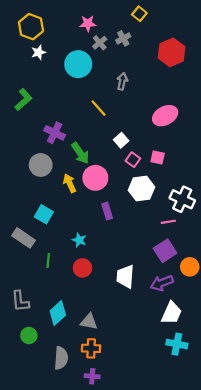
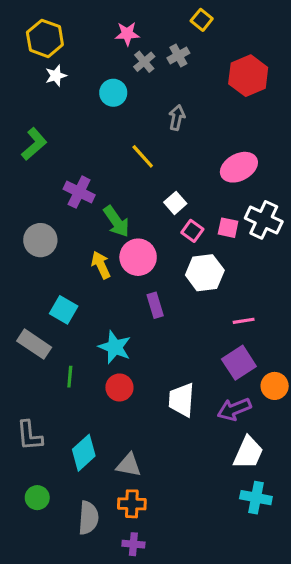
cyan circle: (78, 64) -> (113, 93), size x0.7
gray circle: (41, 165) -> (40, 240), moved
white cross: (182, 199) -> (264, 220), moved
cyan star: (79, 240) -> (115, 347), size x1.5
green circle: (29, 335) -> (37, 498), moved

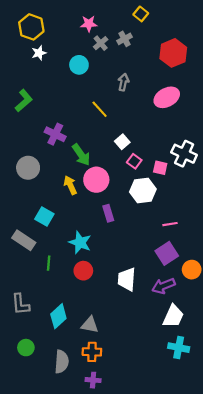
pink ellipse: (239, 167) -> (167, 97), moved
pink square: (228, 228) -> (160, 168), moved

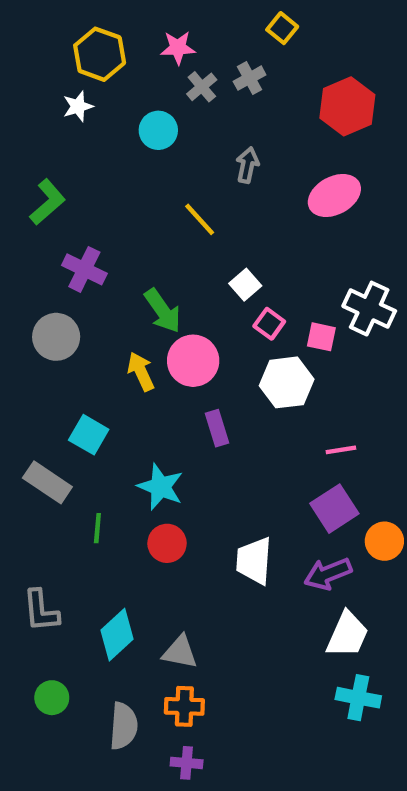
yellow hexagon: (31, 27) -> (100, 54), moved
purple cross: (55, 134) -> (84, 269), moved

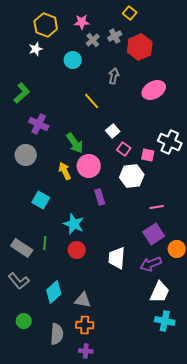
red hexagon: (347, 106) -> (140, 47), moved
gray rectangle: (47, 482) -> (22, 248), moved
gray L-shape: (41, 611) -> (19, 281), turned -35

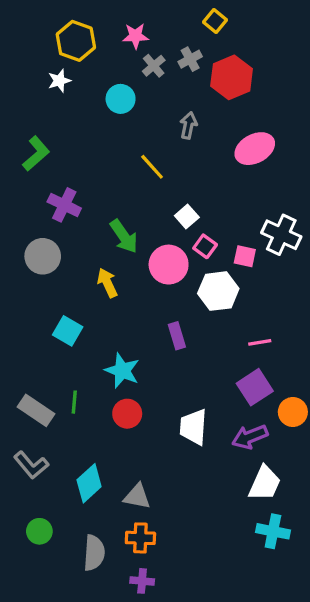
pink circle: (89, 166) -> (169, 265), moved
purple rectangle: (100, 197) -> (177, 336), moved

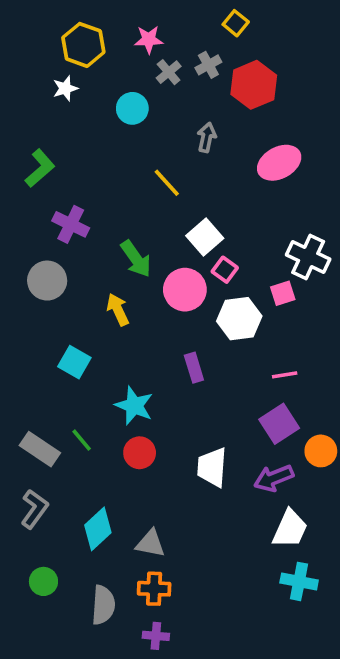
white square: (187, 217) -> (205, 237), size x1.4
pink square: (245, 256) -> (283, 293), moved, turned -30
green line: (74, 402) -> (82, 440), turned -45
gray L-shape: (31, 465) -> (34, 509), turned -104

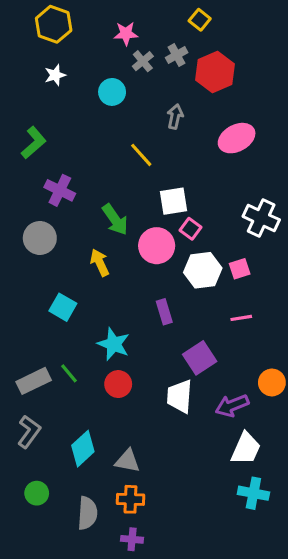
yellow hexagon: (83, 45) -> (54, 24), moved
white square: (205, 237) -> (174, 201), turned 32
pink square: (283, 293) -> (240, 269), moved
purple square: (279, 424) -> (200, 358), moved
gray rectangle: (40, 449) -> (34, 381), turned -60

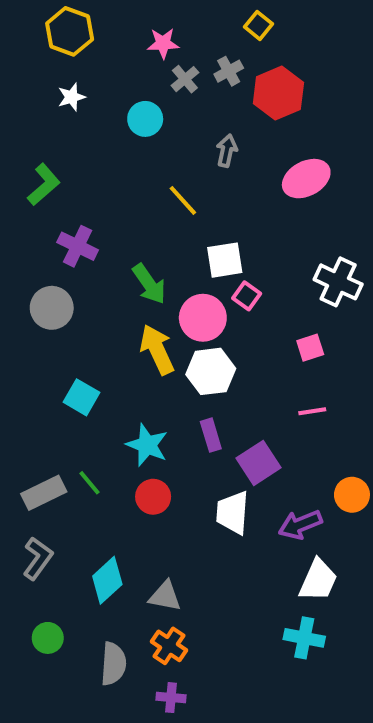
yellow arrow: (100, 263) -> (157, 350), moved, size x1.4
white hexagon: (203, 270) -> (211, 371), moved
purple rectangle: (164, 312) -> (211, 435), moved
cyan cross: (253, 493) -> (304, 638), moved
orange cross: (130, 499) -> (169, 646), turned 32

